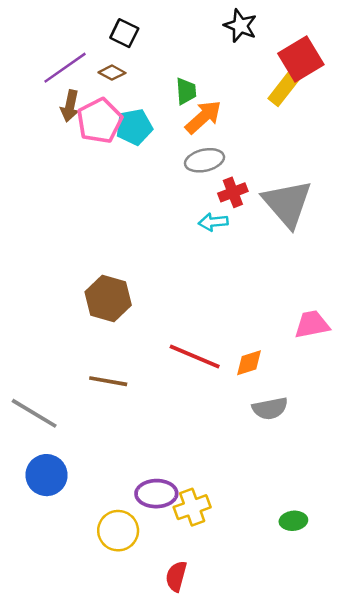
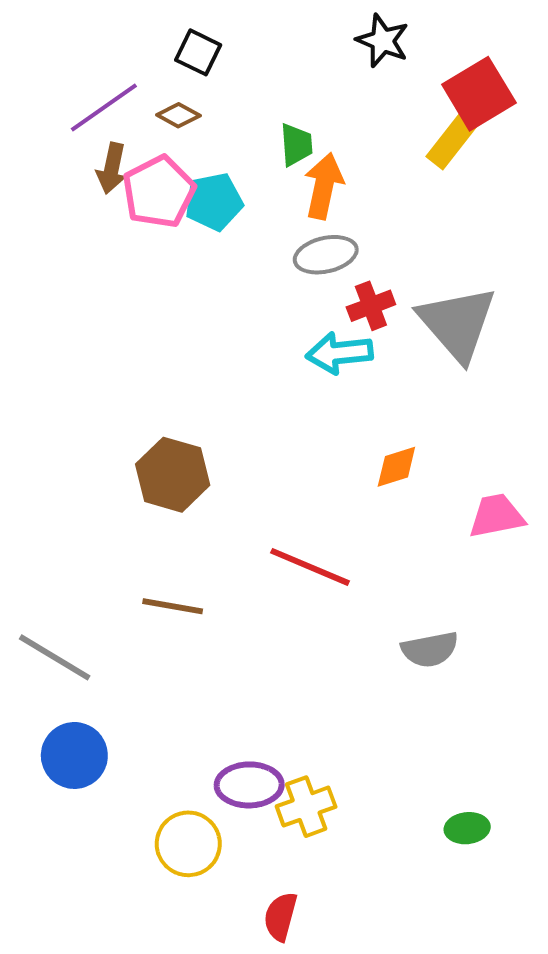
orange arrow: (203, 117) -> (324, 186), turned -36
cyan arrow: (213, 222) -> (339, 353), size x1.4
orange diamond: (249, 363) -> (396, 467), moved

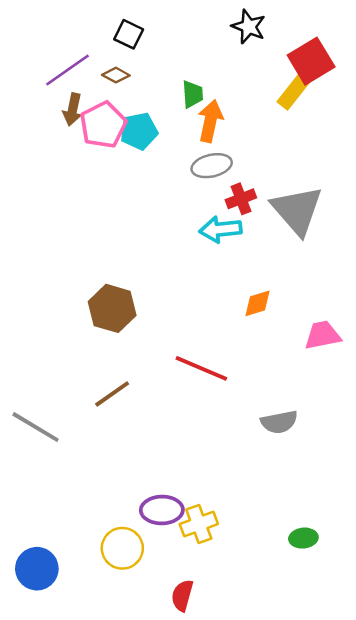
brown line: (173, 606) -> (112, 394), turned -45
blue circle: (74, 755) -> (37, 569), moved

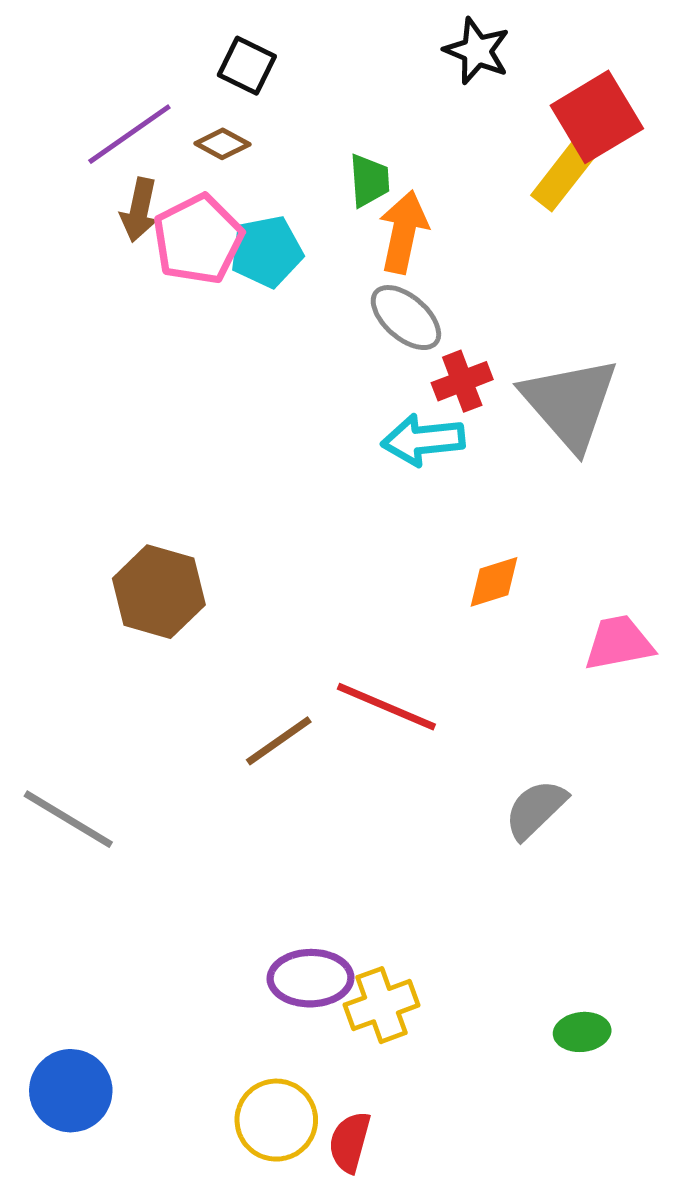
gray ellipse: (212, 166) -> (406, 318), turned 54
brown hexagon: (112, 308) -> (159, 592), moved
brown line: (112, 394) -> (279, 741), moved
gray semicircle: (279, 422) -> (536, 809), turned 147
yellow circle: (122, 548) -> (276, 1120), moved

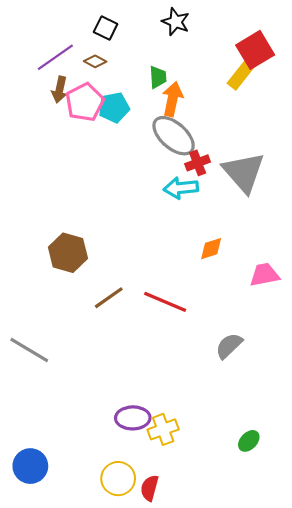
black star: (477, 51) -> (176, 22), moved
gray ellipse: (406, 318) -> (174, 136), size x1.4
brown line: (279, 741) -> (109, 298), moved
green ellipse: (582, 1032) -> (249, 441), turned -40

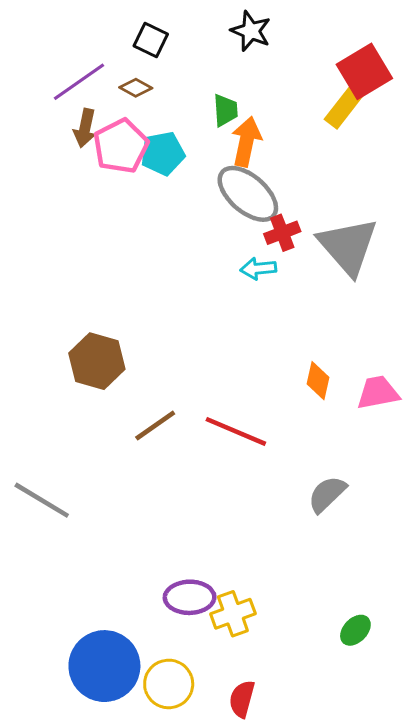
cyan arrow: (181, 188) -> (258, 269), size x0.7
orange diamond: (211, 249) -> (318, 381), moved, turned -60
blue circle: (30, 466) -> (104, 666), moved, size x1.4
red semicircle: (149, 488) -> (242, 699), moved

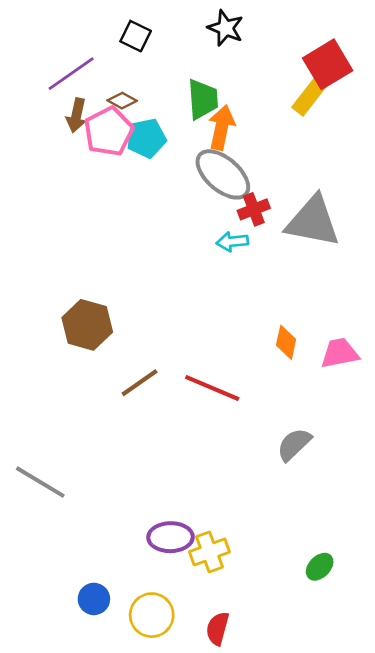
brown diamond: (136, 88) -> (122, 101), moved
green trapezoid: (225, 110) -> (203, 99), size x1.4
gray triangle: (348, 246) -> (313, 221), turned -38
gray line: (42, 500) -> (40, 482), moved
blue circle: (104, 666) -> (94, 599), size x0.5

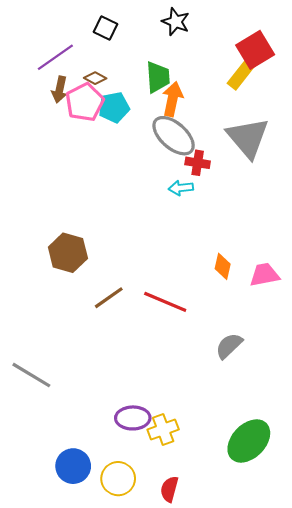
red cross: (254, 209) -> (198, 163), turned 30
gray triangle: (313, 221) -> (248, 138), moved, turned 39
green ellipse: (320, 567) -> (249, 441), size x2.0
blue circle: (94, 599) -> (73, 466), size x1.4

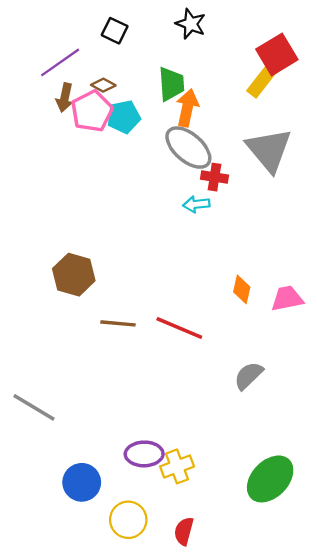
brown line: (109, 298) -> (118, 323), turned 40
blue circle: (73, 466) -> (82, 482), moved

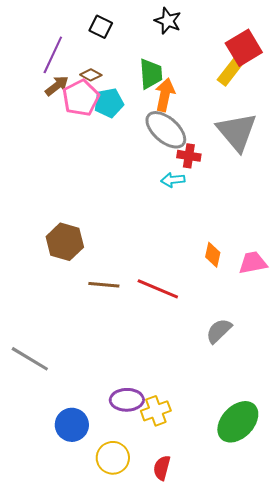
purple line: (60, 62) -> (53, 55), turned -30
brown arrow: (65, 98) -> (57, 86), turned -140

